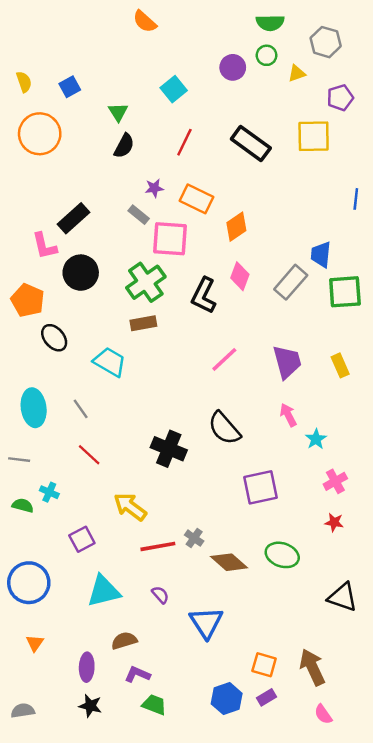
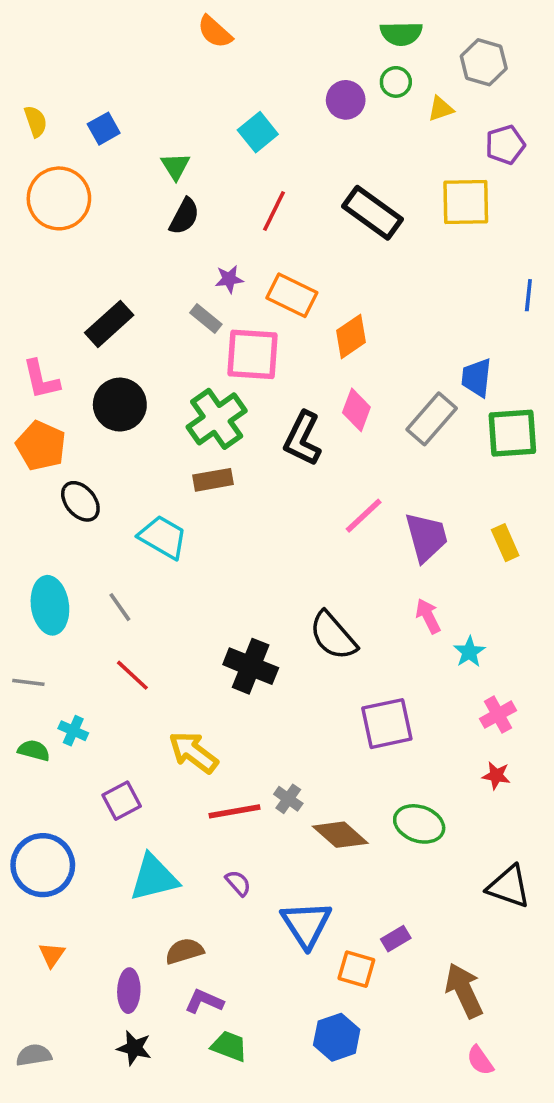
pink L-shape: (44, 246) -> (41, 379), moved
pink line: (224, 359) -> (364, 516), moved
orange square: (264, 665) -> (356, 969), moved
purple rectangle: (267, 697) -> (396, 939), moved

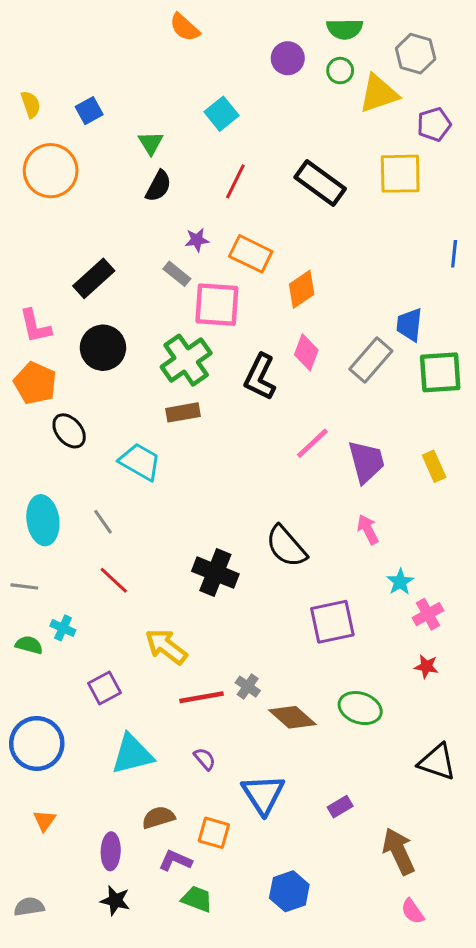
purple circle: (346, 100) -> (288, 58), moved
yellow triangle: (441, 109) -> (379, 94), size x1.8
cyan star: (469, 652) -> (400, 582), moved
orange square: (356, 969) -> (214, 833), moved

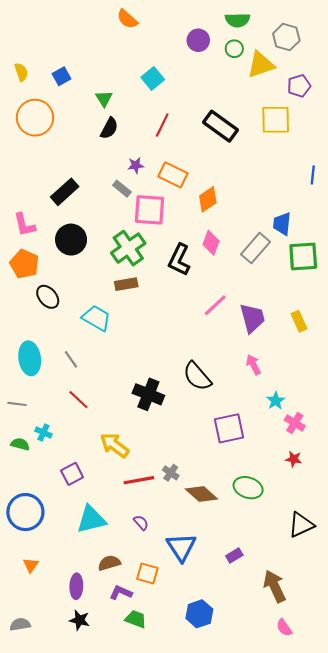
pink cross: (428, 614) -> (295, 423), turned -30
black triangle: (437, 762) -> (301, 525), turned -44

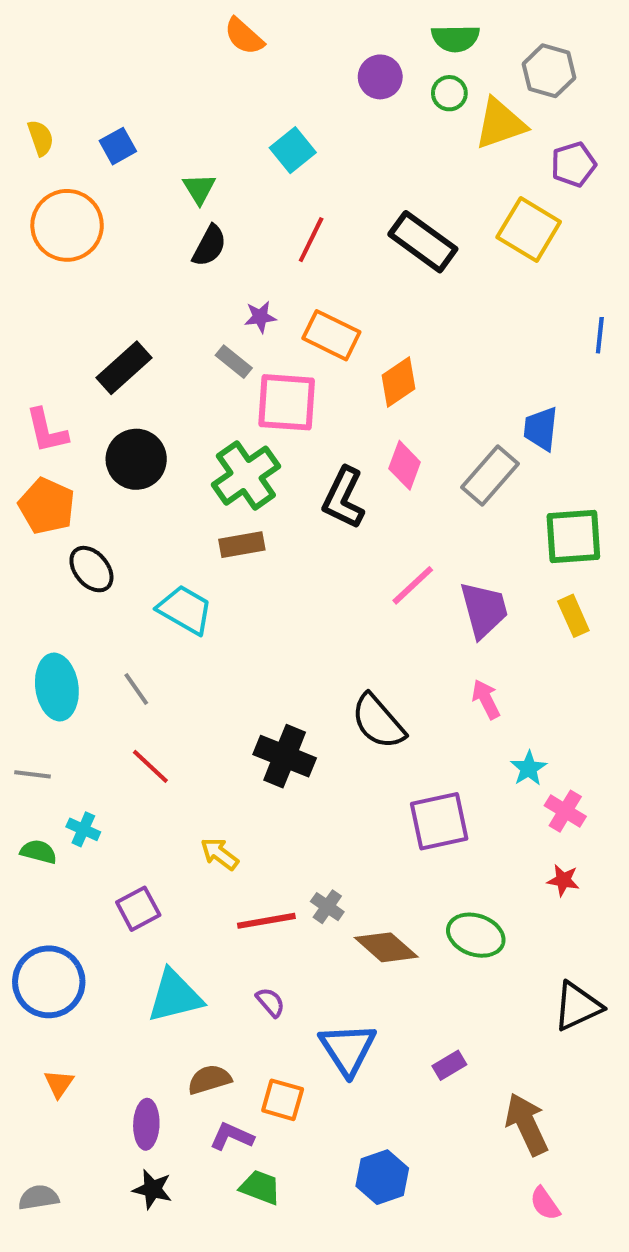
yellow square: (276, 120) -> (529, 229), turned 32
green square: (303, 257) -> (573, 537), moved
yellow arrow: (114, 445) -> (220, 854), size x0.7

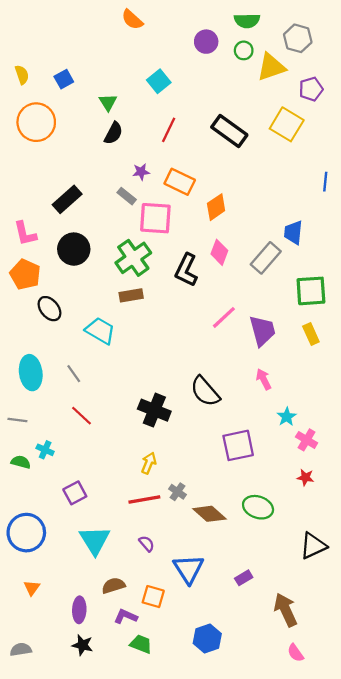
yellow arrow: (220, 854) -> (149, 463), moved, turned 75
cyan triangle: (175, 996) -> (95, 540), turned -48

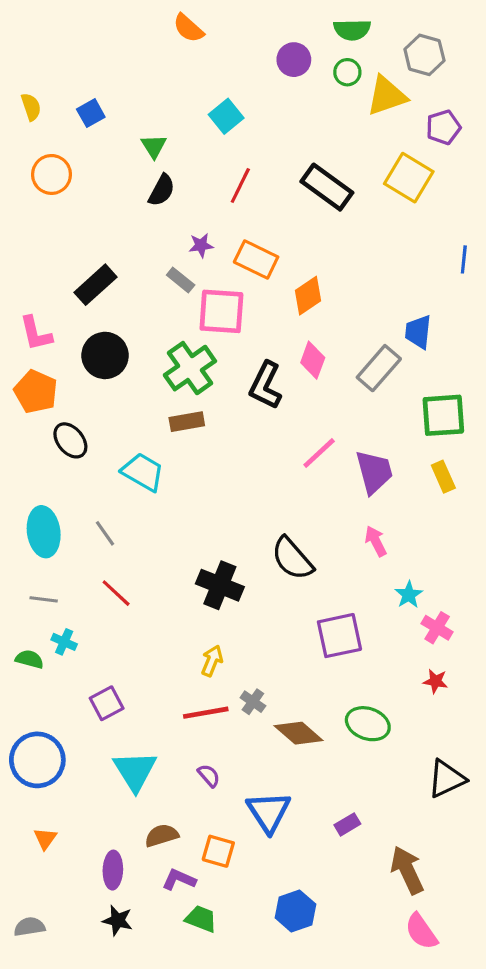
orange circle: (36, 122) -> (51, 174), size x0.7
gray line: (17, 420) -> (44, 599), moved
pink semicircle: (296, 653) -> (421, 931), size x1.4

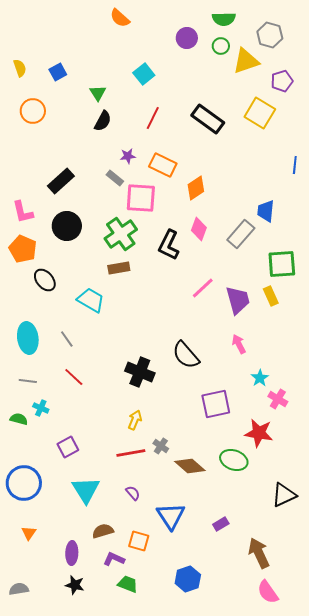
yellow rectangle: (443, 477) -> (271, 296), moved
red star: (435, 681) -> (259, 433), moved, size x1.8

